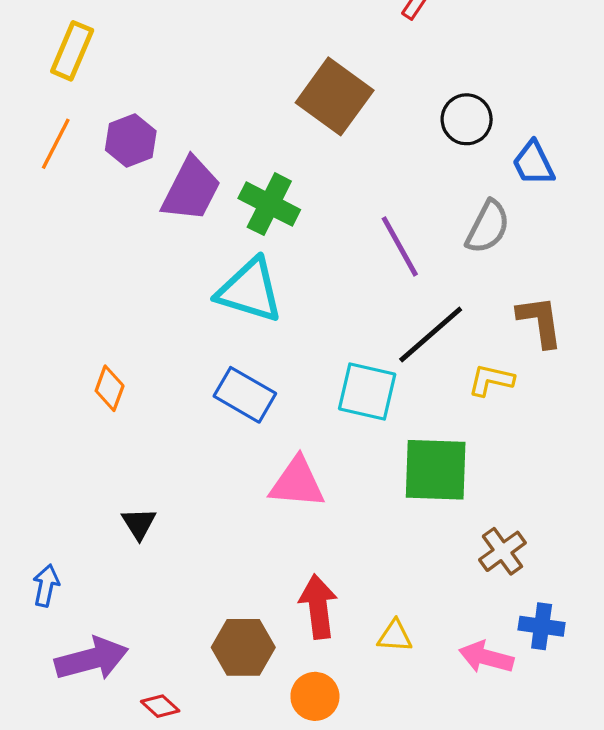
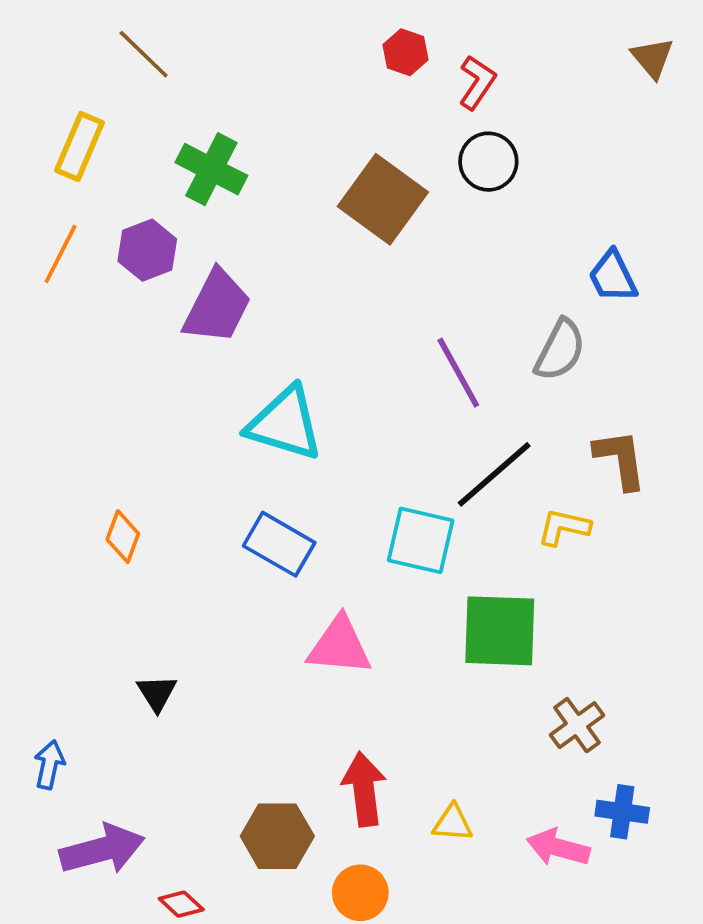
black circle: (467, 119) -> (488, 162), moved
green cross: (269, 204) -> (211, 169), moved

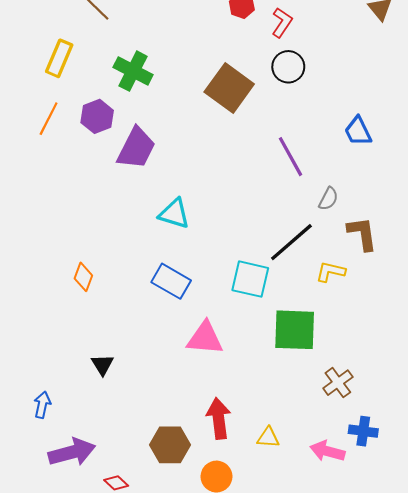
gray semicircle: (560, 350) -> (328, 199), moved, size x0.7
purple line: (458, 373) -> (290, 157), moved
cyan triangle: (285, 424) -> (174, 214), size x0.7

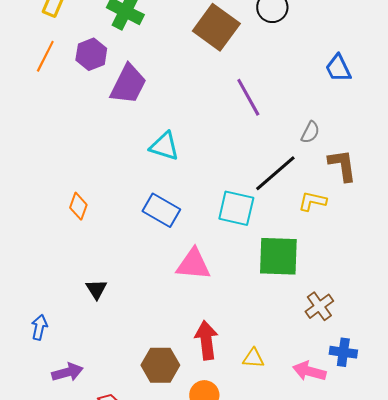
purple line: (290, 157) -> (248, 97), moved
purple arrow: (72, 452) -> (67, 372), size x0.7

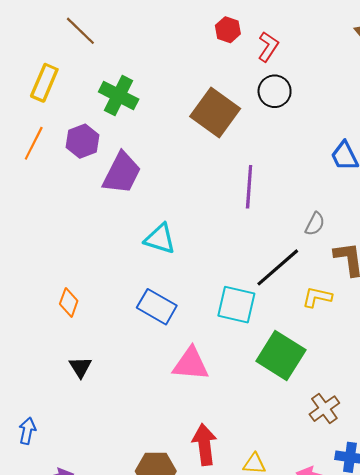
purple line: (248, 97) -> (249, 187), turned 33
green square: (278, 256) -> (281, 355), turned 30
black triangle: (96, 289) -> (80, 367), moved

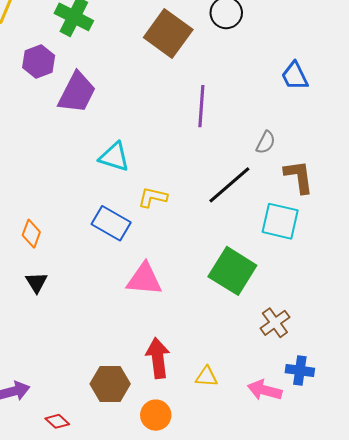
yellow L-shape: (317, 297) -> (153, 197), moved
orange diamond: (69, 302) -> (31, 234), moved
cyan square: (236, 305) -> (280, 221), moved

